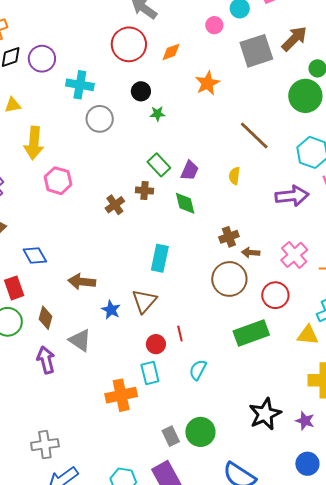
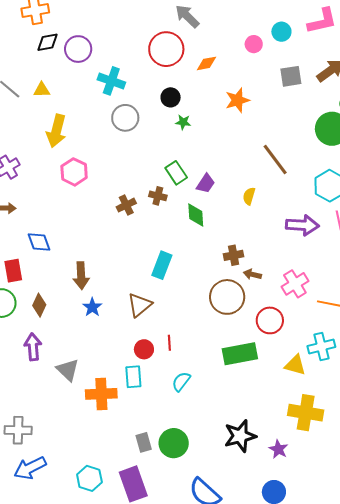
gray square: (256, 51) -> (291, 76), size x0.7
brown arrow: (82, 282) -> (81, 276), turned -108
blue star: (111, 310) -> (92, 307), moved
gray triangle: (80, 340) -> (68, 370), moved

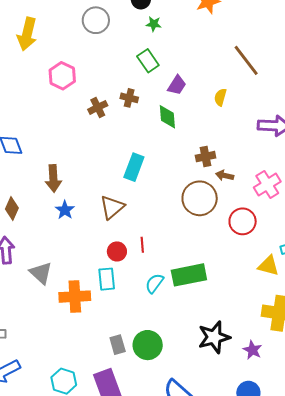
pink hexagon: (74, 172) -> (62, 76), moved
green rectangle: (176, 173) -> (148, 61), moved
green rectangle: (240, 354) -> (189, 275), moved

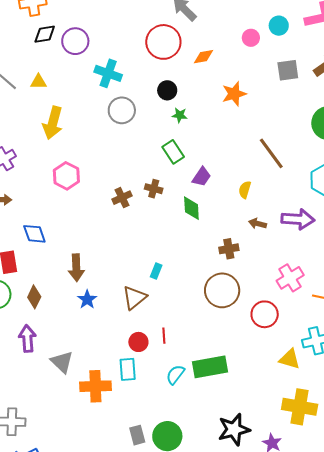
pink hexagon: (62, 76) -> (66, 176), moved
cyan rectangle: (134, 167) -> (156, 271), moved, size x0.6
brown arrow: (225, 175) -> (258, 224), moved

